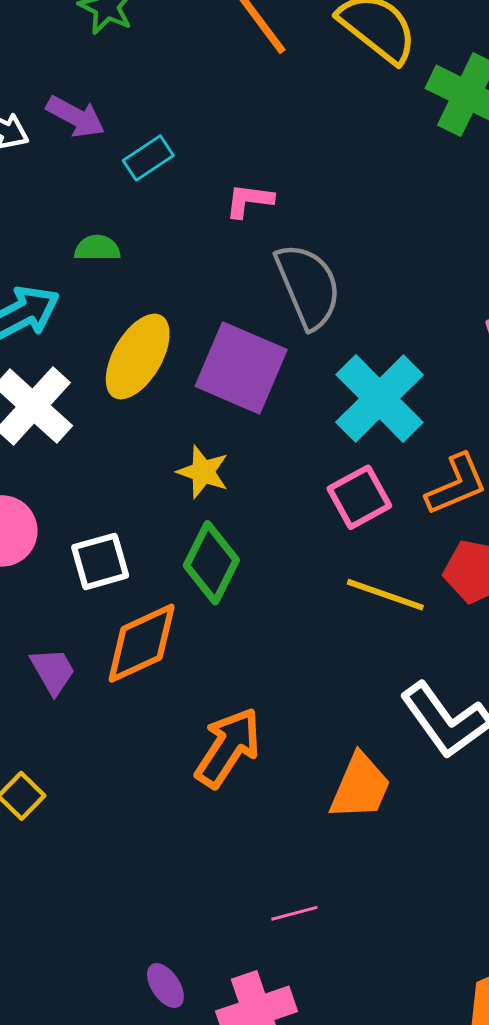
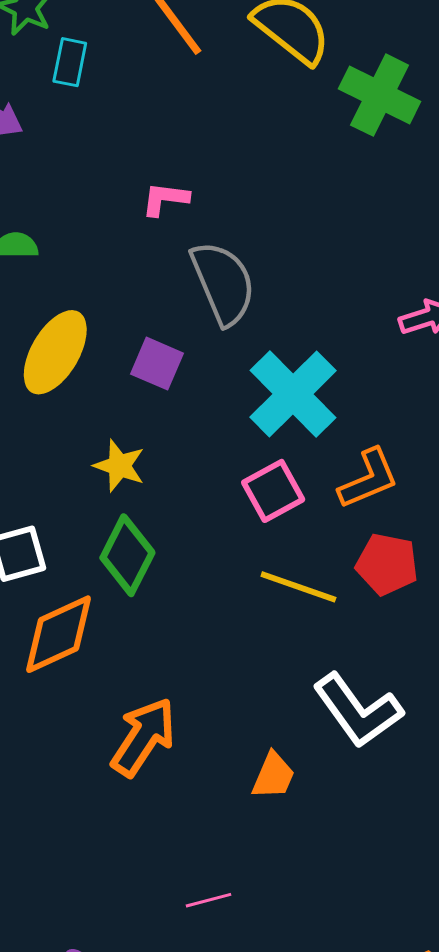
cyan rectangle: (148, 158) -> (70, 62), moved, turned -45
purple square: (241, 368) -> (157, 364), size x0.6
orange trapezoid: (360, 787) -> (273, 776), size x0.7

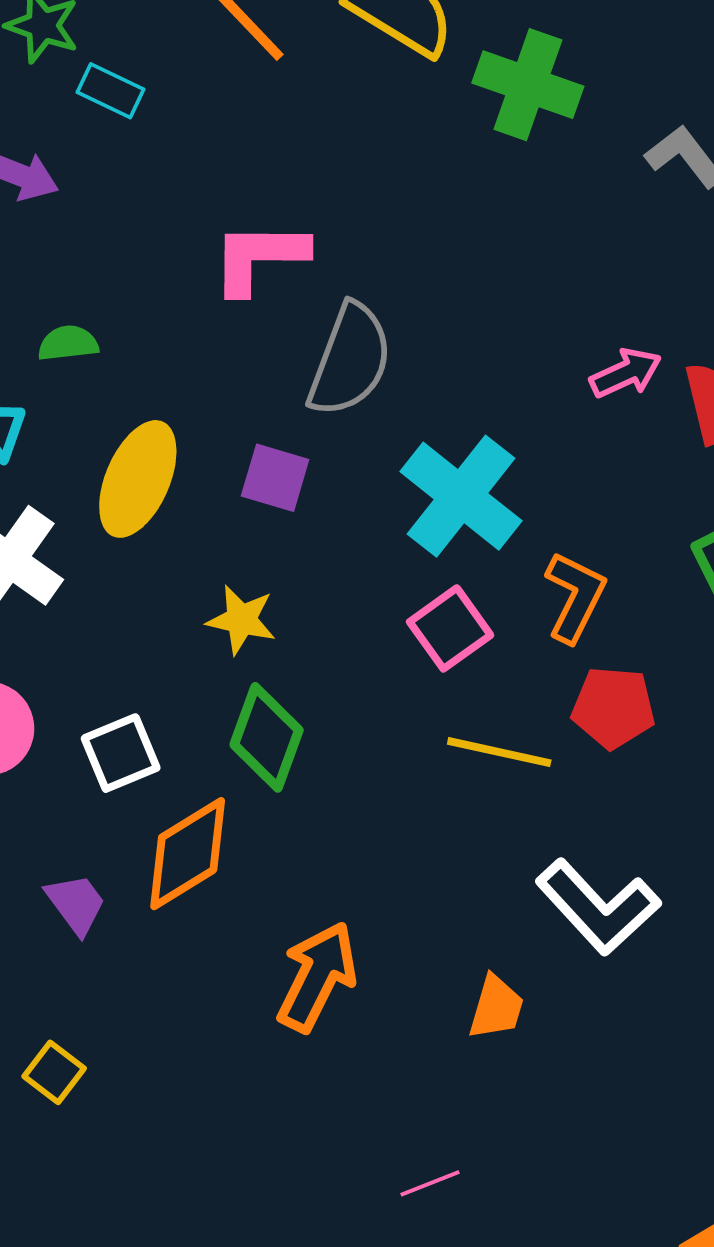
cyan rectangle: (70, 62) -> (111, 91), turned -69
pink L-shape: (165, 199) -> (259, 257), size x1.6
gray semicircle: (223, 283) -> (350, 360), turned 50
orange L-shape: (369, 479) -> (575, 597), turned -34

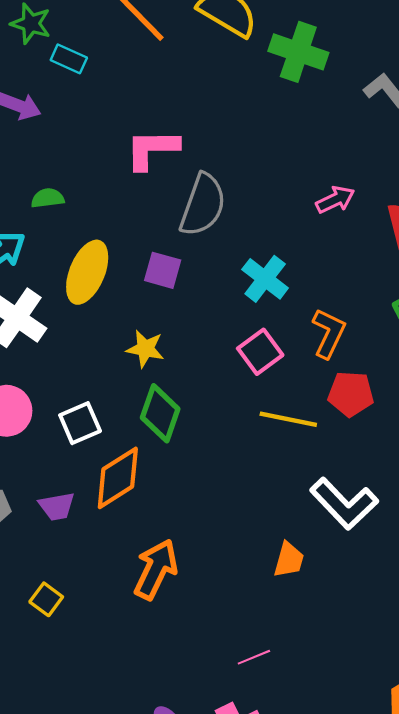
pink arrow: (626, 373) -> (335, 200), moved
cyan cross: (461, 496) -> (265, 279), size x0.7
purple trapezoid: (76, 904) -> (57, 506), turned 117
orange arrow: (317, 977) -> (156, 569), moved

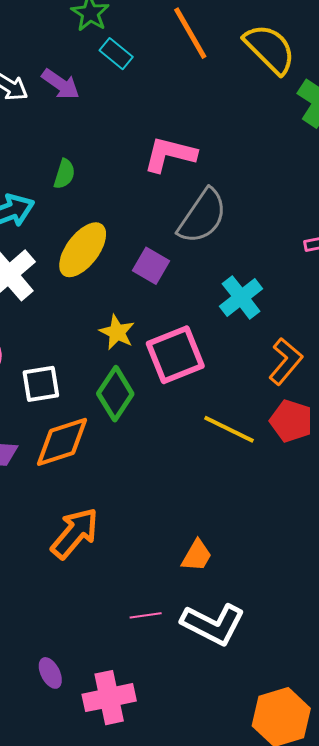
green semicircle: (48, 198) -> (64, 174), turned 100
pink square: (260, 352) -> (175, 355), moved, size x1.4
white L-shape: (344, 504) -> (213, 624), moved, turned -34
pink line: (254, 657) -> (146, 615), moved

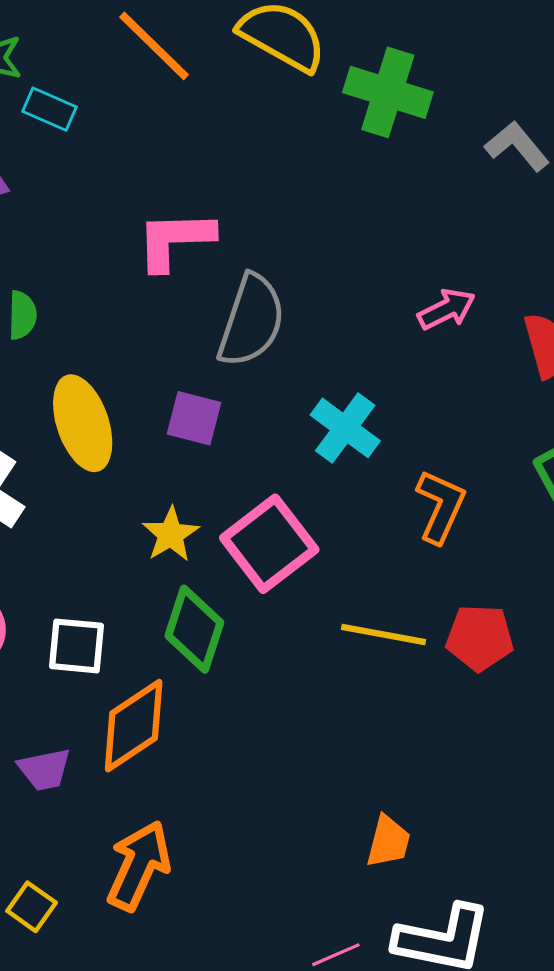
yellow ellipse: (83, 250) -> (83, 423), turned -40
yellow star: (117, 332) -> (171, 534), turned 30
white square: (41, 384) -> (76, 646), turned 30
red pentagon: (291, 421) -> (480, 638), moved
orange arrow: (75, 533) -> (139, 866), moved

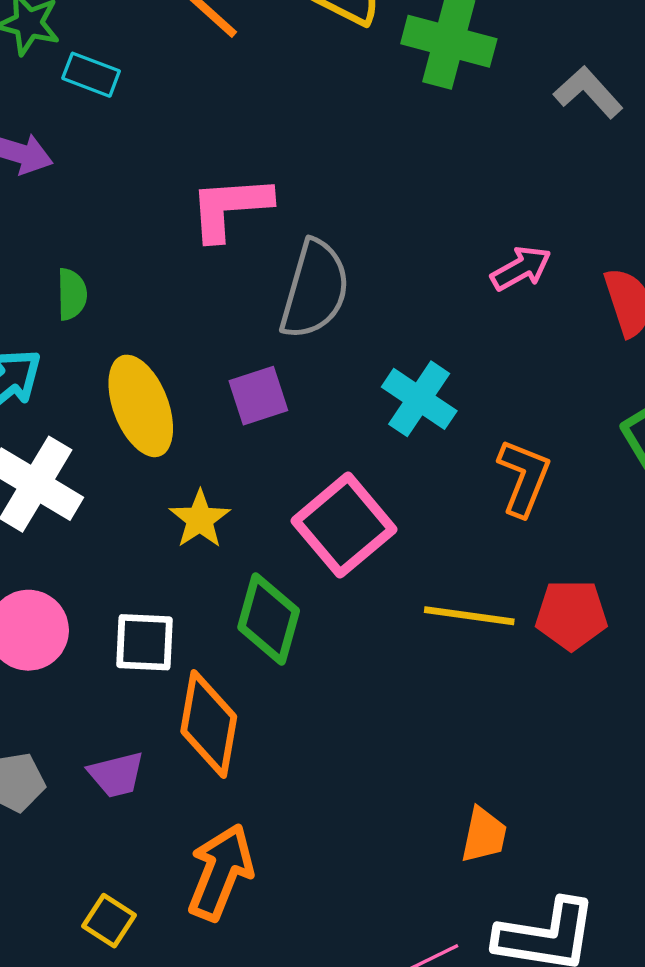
purple square: (194, 418) -> (258, 396), turned -30
yellow star: (171, 534) -> (200, 519), moved
orange diamond: (134, 726) -> (209, 724), turned -44

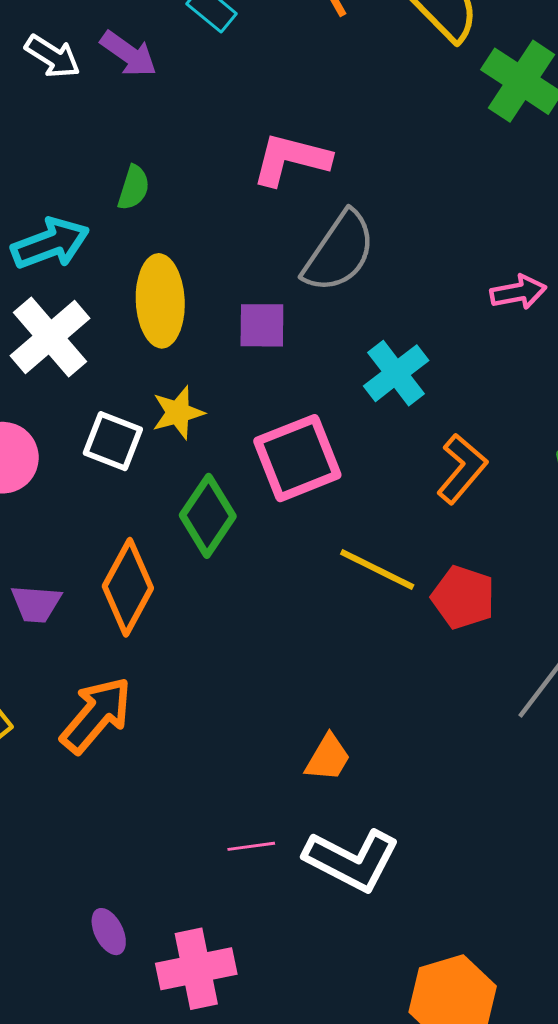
white square: (145, 642) -> (113, 441), moved

